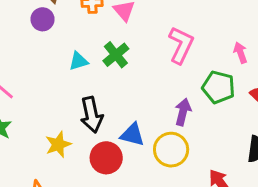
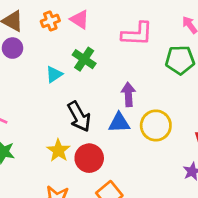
pink L-shape: (181, 45) -> (137, 34), turned 84
purple arrow: (183, 112) -> (128, 94), moved
red circle: (106, 158) -> (89, 158), moved

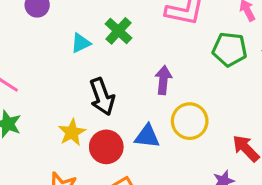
blue triangle: (119, 123) -> (147, 136), moved

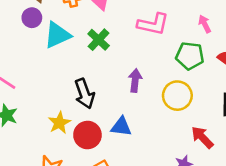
cyan triangle: (81, 43) -> (57, 35), moved, size x1.6
yellow circle: (190, 121) -> (177, 96), moved

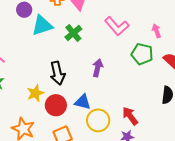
pink L-shape: (153, 24) -> (117, 26), turned 30
yellow circle: (177, 96) -> (98, 120), moved
red arrow: (202, 137) -> (130, 116), moved

